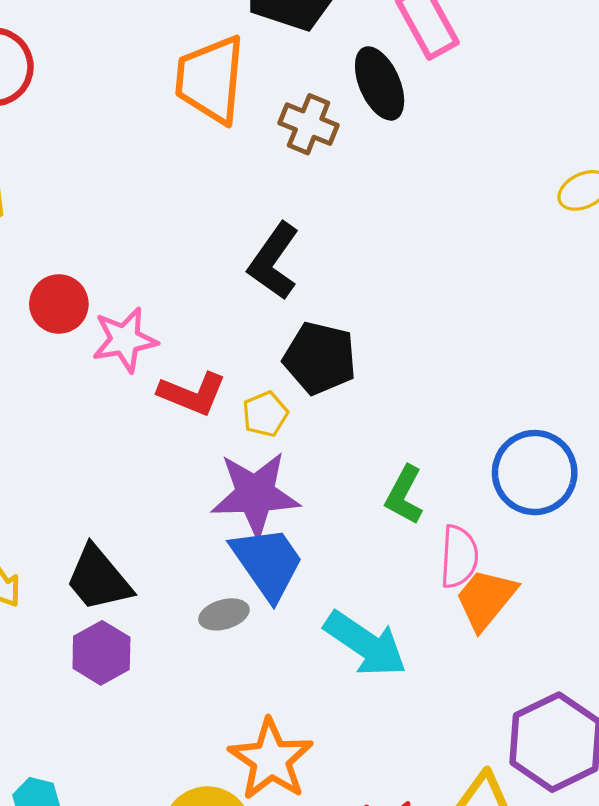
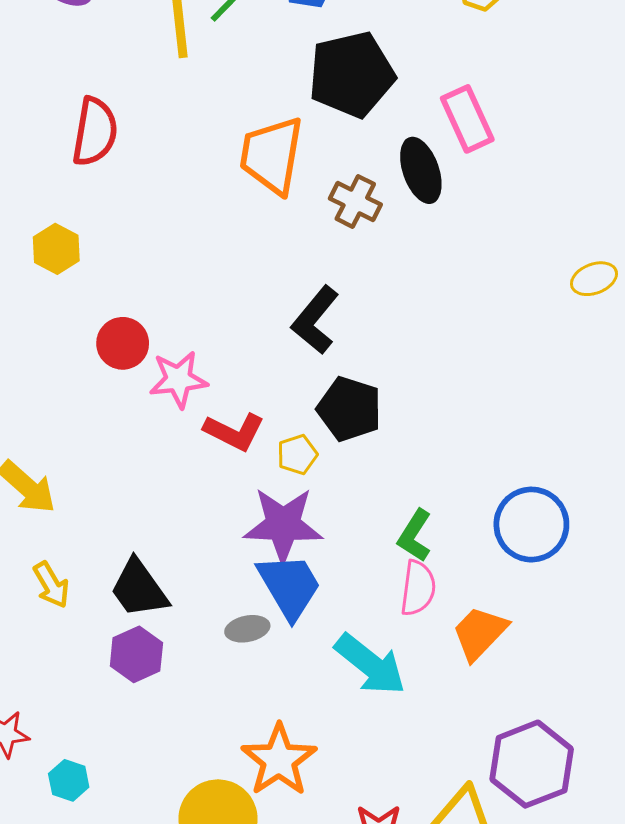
pink semicircle: (459, 557) -> (418, 588), moved

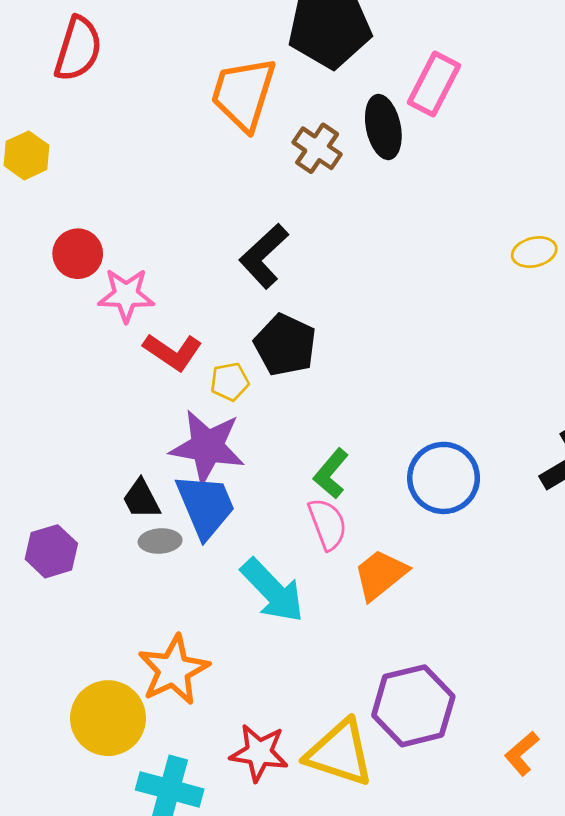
pink rectangle: (467, 119) -> (434, 84), turned 44
pink semicircle: (418, 588) -> (328, 524), turned -36
black trapezoid: (139, 589) -> (141, 499), moved, size x0.7

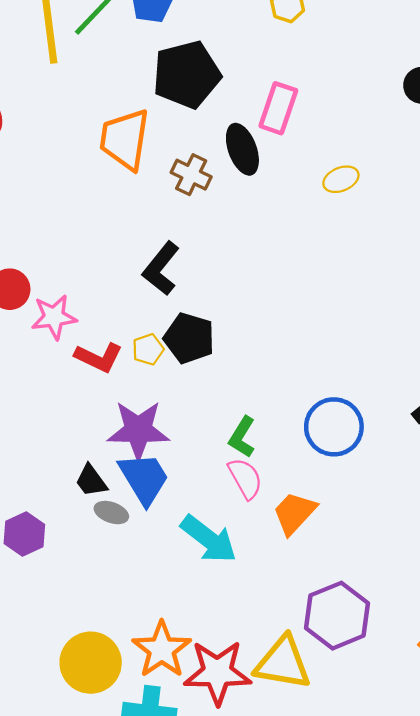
yellow ellipse: (534, 252) -> (341, 179), moved
yellow pentagon: (230, 382) -> (148, 349), moved
gray ellipse: (160, 541) -> (111, 513), turned 32
orange star: (173, 670) -> (162, 649), moved
red star: (259, 753) -> (217, 672), size x1.4

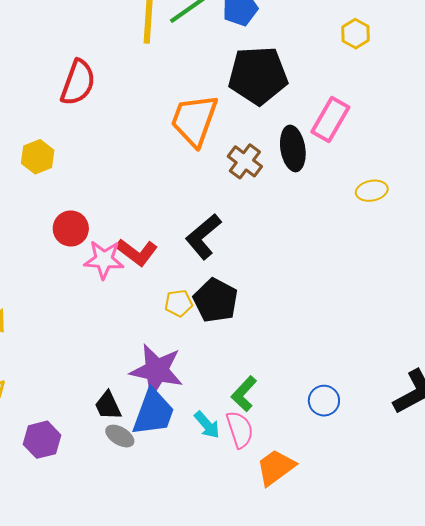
red L-shape: (99, 357) -> (137, 252), moved
blue circle: (334, 427) -> (324, 401), size x0.6
blue trapezoid: (144, 478) -> (153, 412), turned 40
cyan arrow: (209, 539) -> (207, 425), moved, size x0.6

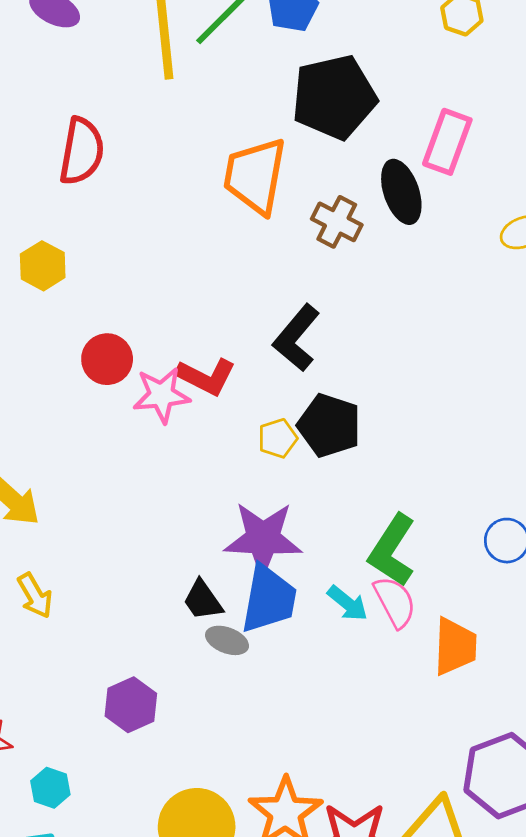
green L-shape: (244, 394) -> (392, 550), size x1.4
purple hexagon: (42, 440) -> (131, 705), moved
orange trapezoid: (276, 467) -> (455, 647), turned 138

